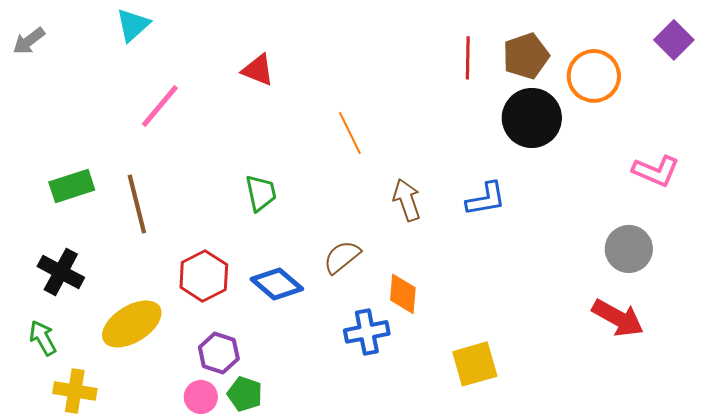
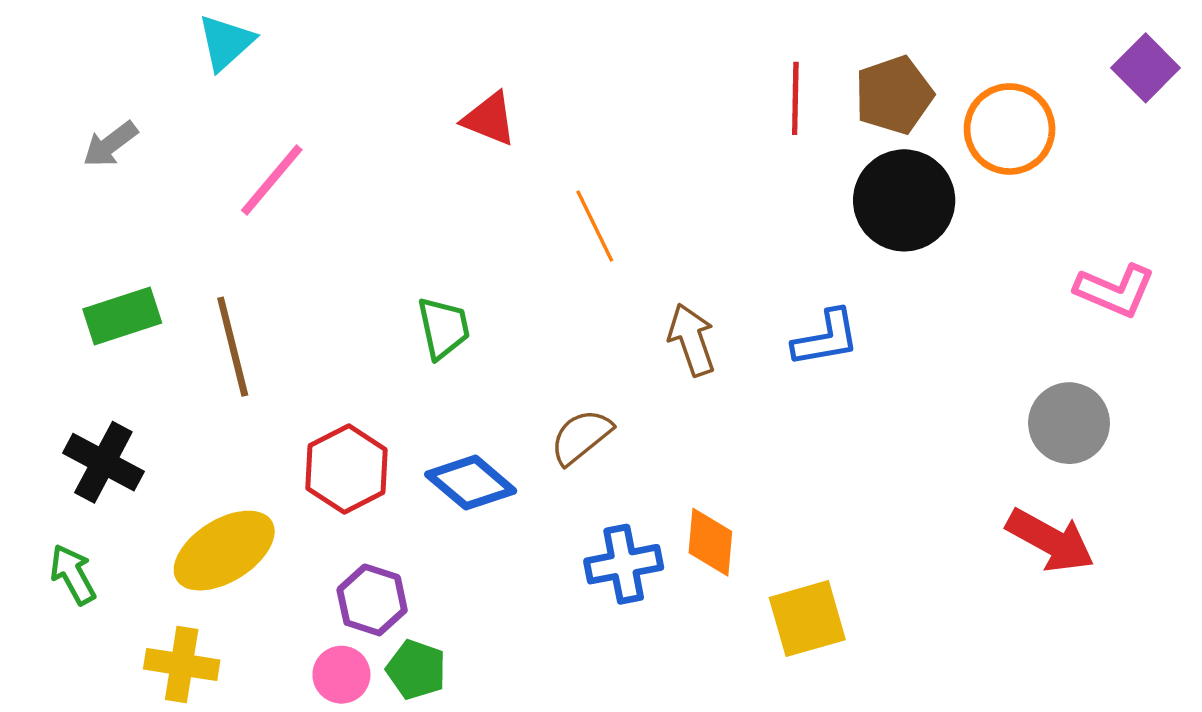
gray arrow: (29, 41) -> (110, 144), moved
red triangle: (258, 70) -> (489, 119), moved
orange diamond: (403, 294) -> (710, 542), moved
yellow cross: (75, 391) -> (182, 664), moved

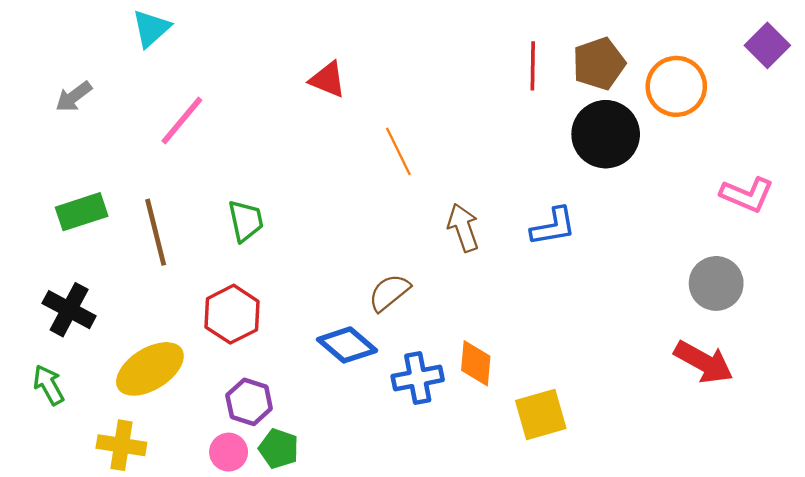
green trapezoid: (443, 328) -> (246, 221), moved
blue diamond: (471, 483) -> (347, 345), moved

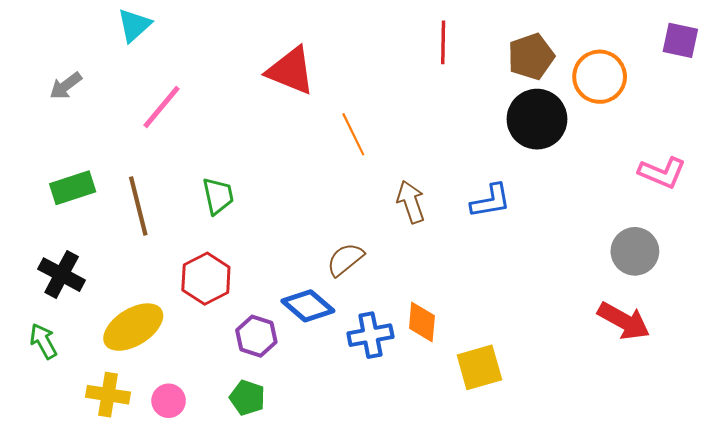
purple square: (767, 45) -> (680, 40), turned -33
red line: (533, 66) -> (443, 42), moved
red triangle: (328, 80) -> (291, 71), size x1.5
purple hexagon: (249, 402) -> (256, 336), moved
pink circle: (229, 452) -> (169, 401), moved

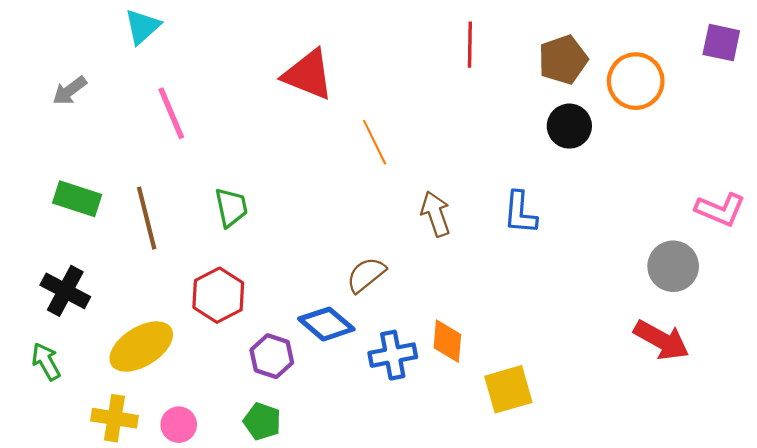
pink line: (161, 107) -> (171, 113), turned -63
black circle: (537, 119) -> (569, 126), size x0.7
pink L-shape: (662, 173) -> (720, 210), moved
green rectangle: (73, 188) -> (77, 199), turned 36
blue L-shape: (491, 201) -> (520, 213), turned 105

